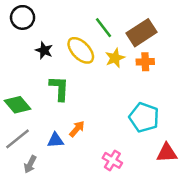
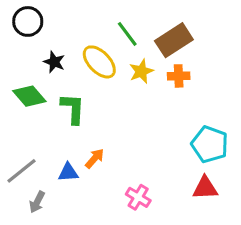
green diamond: (17, 105) -> (29, 96), moved
cyan pentagon: (144, 117) -> (210, 144), moved

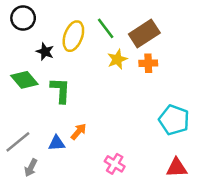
yellow ellipse: (99, 62) -> (73, 36), moved, turned 64
red triangle: (205, 188) -> (177, 168), moved

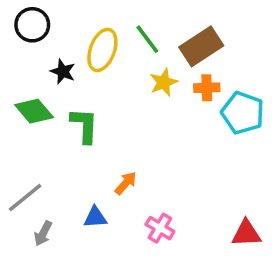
cyan pentagon: (174, 120) -> (243, 113), moved
orange arrow: (79, 132) -> (126, 183), moved
blue triangle: (57, 143) -> (95, 217), moved

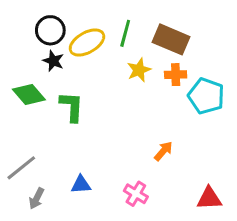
black circle: (32, 25) -> (50, 30), moved
green line: (147, 39) -> (125, 33), turned 52
brown rectangle: (201, 46) -> (171, 39), turned 56
yellow ellipse: (102, 50) -> (87, 42), turned 40
orange arrow: (126, 183) -> (163, 151), moved

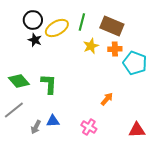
green diamond: (29, 94) -> (19, 81), moved
green L-shape: (72, 107) -> (49, 84), moved
gray arrow: (37, 198) -> (36, 127), moved

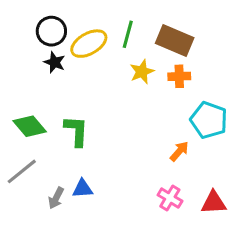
cyan pentagon: (135, 63) -> (209, 120), moved
orange arrow: (107, 99) -> (179, 151), moved
pink cross: (89, 127) -> (170, 198), moved

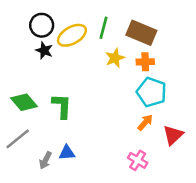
cyan pentagon: (209, 120) -> (152, 92), moved
red triangle: (214, 203) -> (173, 135), moved, turned -40

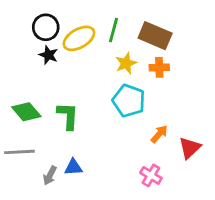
cyan pentagon: (152, 92) -> (129, 101), moved
gray line: (18, 139) -> (19, 152), turned 36

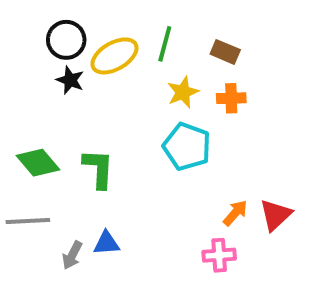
brown rectangle: (155, 36) -> (225, 52), size x0.6
orange arrow: (159, 134) -> (235, 213), moved
pink cross: (151, 175) -> (219, 255), turned -35

